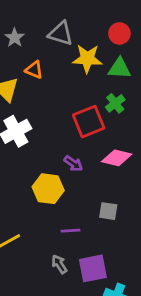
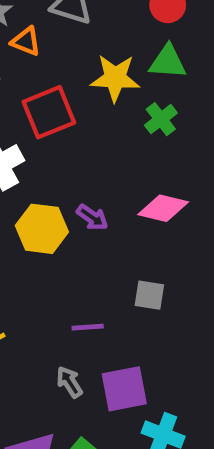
yellow star: (87, 59) -> (115, 78), moved
orange triangle: (34, 70) -> (26, 41), moved
red square: (89, 122) -> (49, 112), moved
yellow hexagon: (48, 189) -> (42, 229), moved

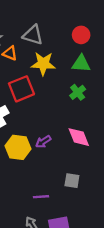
yellow star: (115, 78) -> (43, 64), moved
pink diamond: (163, 208) -> (79, 137), turned 55
purple arrow: (92, 217) -> (43, 142), turned 112

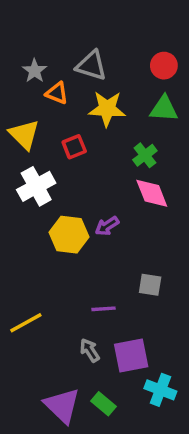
red square: (21, 89) -> (74, 147), size x0.6
green cross: (78, 92) -> (145, 155), moved
pink diamond: (79, 137) -> (152, 193), moved

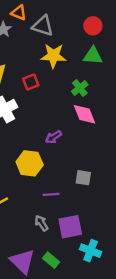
orange triangle: (57, 93) -> (19, 13), moved
yellow hexagon: (69, 235) -> (30, 163), moved

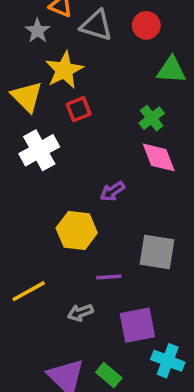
red circle: (93, 26) -> (146, 25), moved
yellow star: (53, 56) -> (64, 70), moved, turned -30
gray square: (83, 178) -> (157, 252), size x1.5
gray arrow: (42, 223) -> (80, 313), moved, turned -77

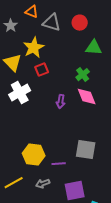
gray star: (37, 31) -> (11, 26), moved
purple arrow: (112, 191) -> (61, 102), moved, turned -48
yellow hexagon: (77, 231) -> (34, 155), moved
yellow line: (29, 291) -> (14, 183), moved

